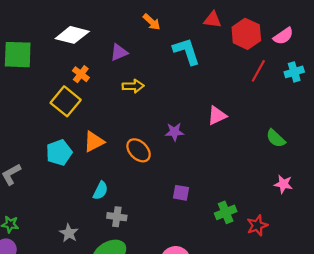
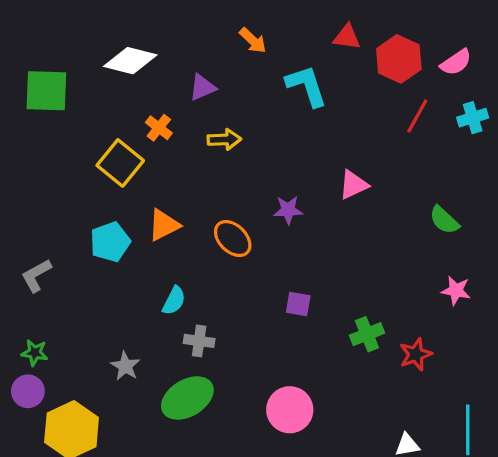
orange cross: (81, 74) -> (159, 128), moved

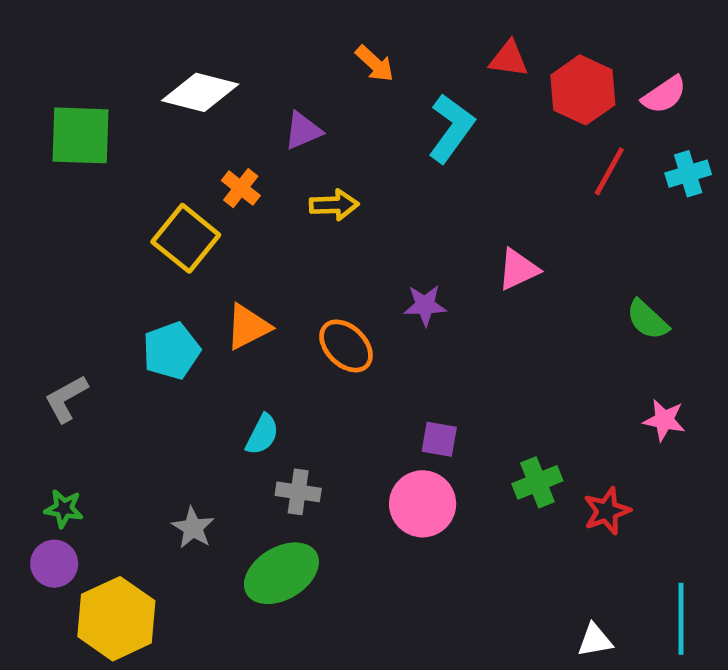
cyan L-shape: (307, 86) -> (451, 128), turned 54
pink circle: (290, 410) -> (423, 504), moved

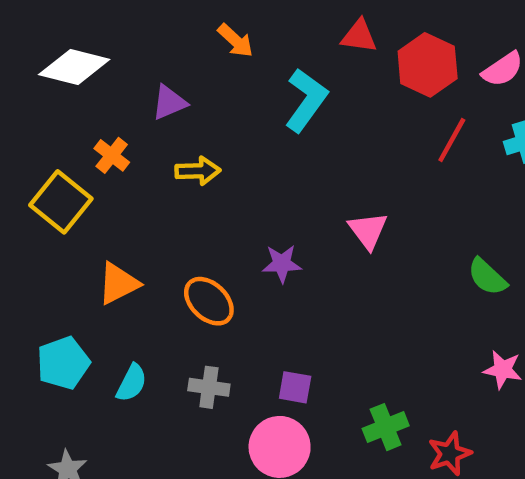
pink triangle: (518, 269) -> (368, 230), turned -42
cyan pentagon: (171, 351) -> (63, 363), moved
gray cross: (298, 492) -> (209, 387), moved

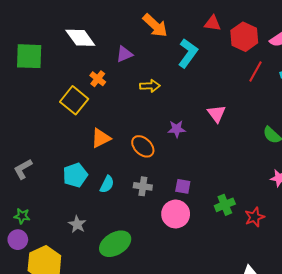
orange arrow: (235, 41) -> (155, 25), size x1.5
white diamond: (74, 67) -> (80, 38), turned 40
yellow arrow: (198, 171) -> (150, 86), moved

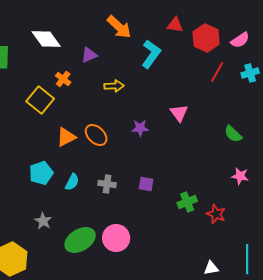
orange ellipse: (143, 146) -> (96, 135), moved
pink circle: (176, 214) -> (116, 238), moved
red star: (255, 217) -> (216, 214), turned -30

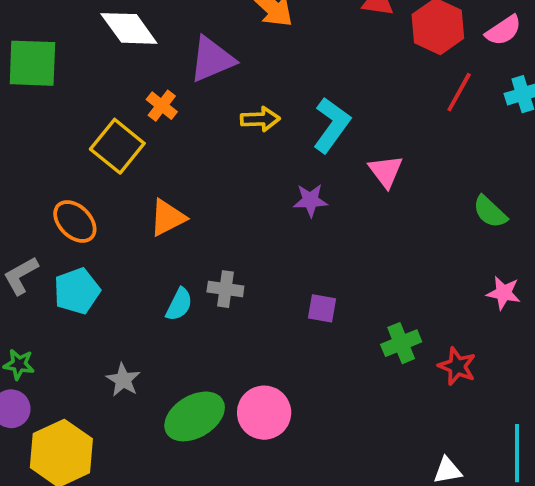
cyan L-shape: (151, 54) -> (332, 125), moved
purple triangle: (89, 55) -> (212, 59), size x1.5
orange ellipse: (96, 135) -> (75, 221), moved
cyan pentagon: (41, 173) -> (77, 291), moved
gray cross: (107, 184) -> (225, 289), moved

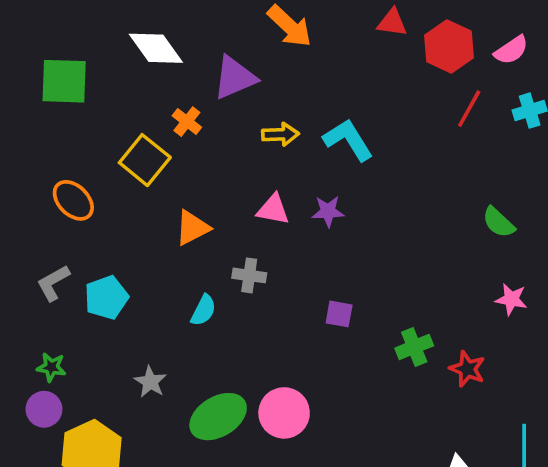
cyan L-shape: (332, 125) -> (348, 140), turned -68
pink triangle: (386, 171) -> (273, 210), moved, turned -42
orange ellipse: (75, 221) -> (73, 200), moved
gray cross: (225, 289) -> (249, 275), moved

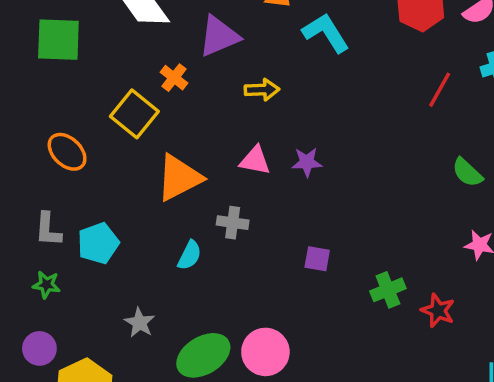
red line: (469, 109) -> (440, 90), moved
cyan L-shape: (348, 140) -> (326, 33), moved
orange triangle: (192, 228) -> (179, 178), size x1.4
gray L-shape: (53, 283) -> (48, 229), turned -57
green star: (51, 367) -> (46, 285), moved

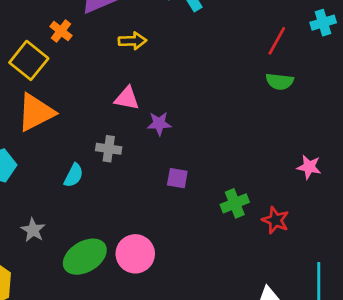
purple star: (307, 162) -> (159, 124), moved
green semicircle: (467, 173) -> (280, 81), moved, turned -36
orange triangle: (179, 178) -> (36, 112), moved

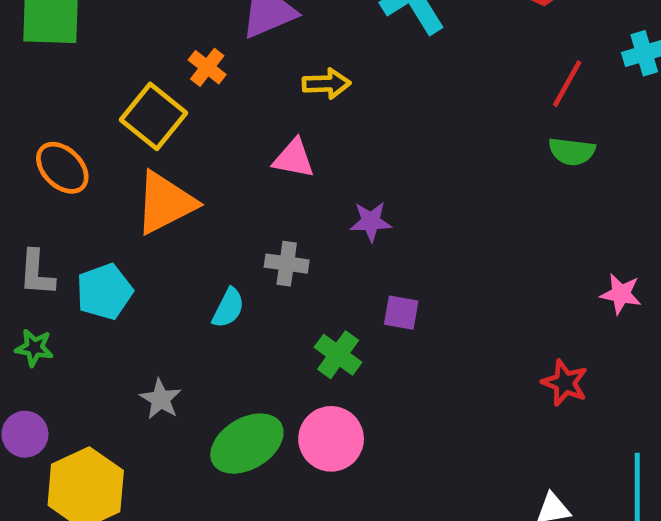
pink triangle: (127, 98) -> (294, 158), moved
green cross: (235, 203) -> (338, 355), moved, turned -32

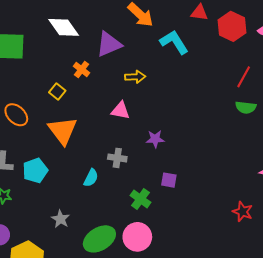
yellow square: (153, 116) -> (57, 92), size x0.6
orange triangle: (165, 203) -> (63, 131), turned -40

